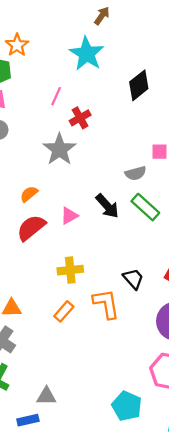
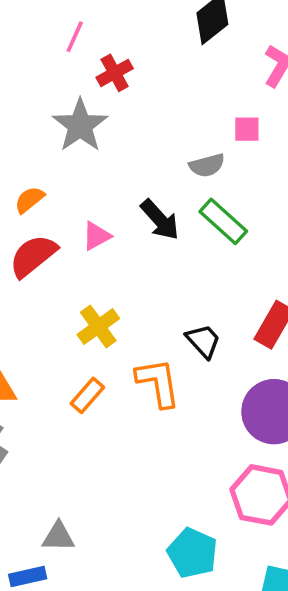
yellow cross: (70, 270) -> (98, 327), turned -30

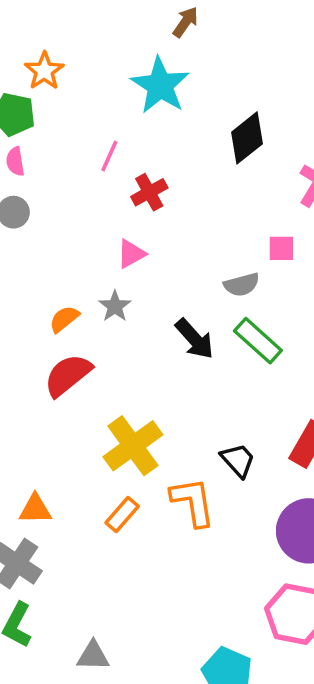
gray star: (80, 125) -> (115, 306), moved, size x0.6
pink triangle: (96, 236) -> (131, 254), moved
yellow cross: (98, 327) -> (133, 446), size x1.4

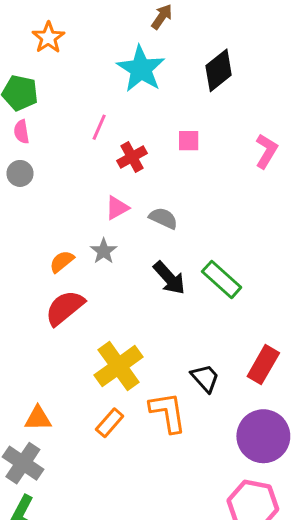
orange star: (44, 71) -> (48, 38), moved
black diamond: (247, 138) -> (219, 70), moved
pink square: (281, 248) -> (189, 141), moved
gray semicircle: (242, 285) -> (163, 218), moved, turned -140

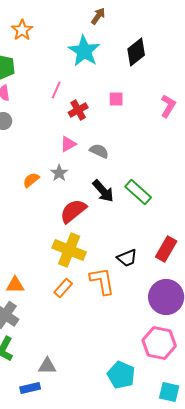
red semicircle: (65, 308) -> (73, 211), moved
yellow cross: (119, 366) -> (69, 250), turned -32
black trapezoid: (205, 378) -> (127, 258), turned 110

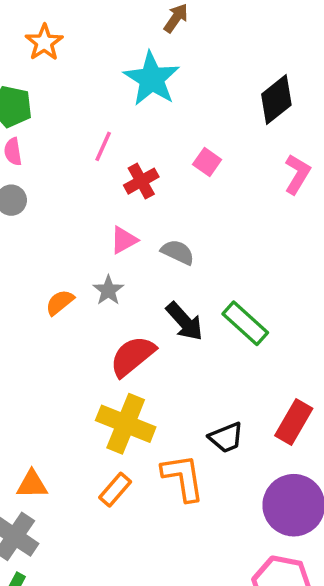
black diamond: (136, 52) -> (276, 100), moved
pink square: (116, 99) -> (207, 162), turned 35

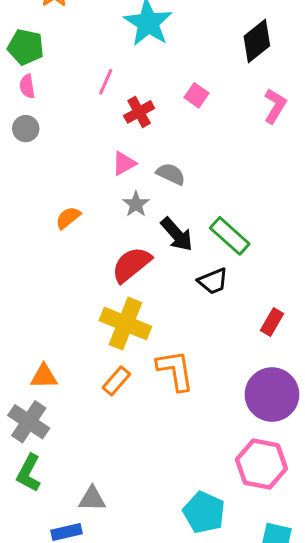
gray star: (108, 290) -> (136, 204), moved
red rectangle: (294, 422) -> (272, 322), size x0.7
black trapezoid: (226, 438) -> (213, 281), moved

